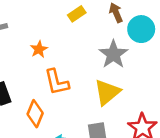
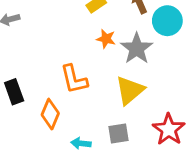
orange star: (39, 49) -> (106, 39), moved, turned -30

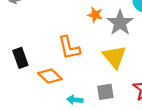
yellow triangle: (130, 90) -> (114, 57), turned -30
orange diamond: (50, 114) -> (50, 76), turned -70

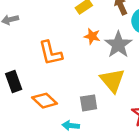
orange L-shape: (69, 48) -> (50, 53), moved
gray square: (105, 92) -> (89, 103), moved

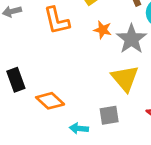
orange L-shape: (50, 53) -> (57, 21), moved
gray square: (89, 103) -> (109, 115), moved

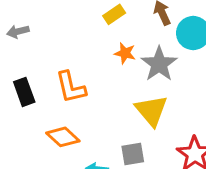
orange L-shape: (57, 21) -> (71, 87), moved
black rectangle: (16, 80) -> (24, 92), moved

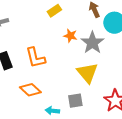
yellow rectangle: (114, 14) -> (54, 11), moved

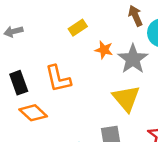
yellow rectangle: (54, 11) -> (78, 28), moved
orange diamond: (30, 90) -> (33, 113), moved

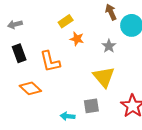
orange star: (104, 50) -> (77, 39), moved
gray star: (133, 59) -> (109, 46), size x0.6
black rectangle: (19, 83) -> (19, 53), moved

